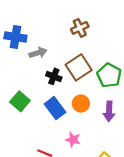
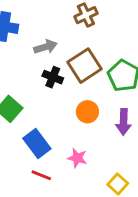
gray arrow: (38, 53) -> (46, 47), moved
blue rectangle: (55, 108) -> (37, 144), moved

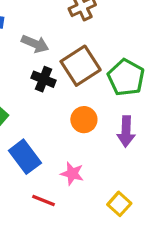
gray arrow: (46, 47) -> (35, 44), turned 40
red line: (41, 175) -> (43, 201), moved

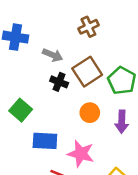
blue rectangle: (25, 157) -> (45, 141), turned -50
pink star: (72, 174) -> (81, 154), size x1.5

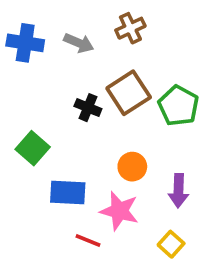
gray arrow: (53, 55) -> (79, 43), moved
orange circle: (90, 113) -> (132, 167), moved
purple arrow: (122, 122) -> (178, 191), moved

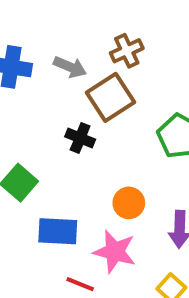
brown square: (129, 93) -> (111, 97), moved

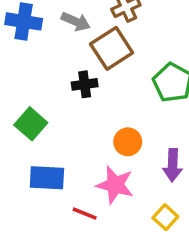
black cross: (80, 138) -> (85, 84), turned -30
blue rectangle: (58, 231) -> (47, 178), moved

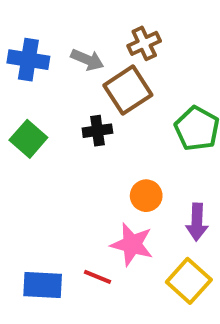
green square: (31, 124) -> (28, 139), moved
blue rectangle: (47, 178) -> (43, 285), moved
yellow square: (165, 217) -> (189, 281), size x1.5

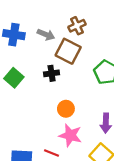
brown square: (128, 90) -> (68, 51), turned -30
orange circle: (146, 196) -> (66, 109), moved

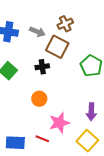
orange circle: (66, 109) -> (39, 99), moved
pink star: (70, 135) -> (59, 123), turned -30

